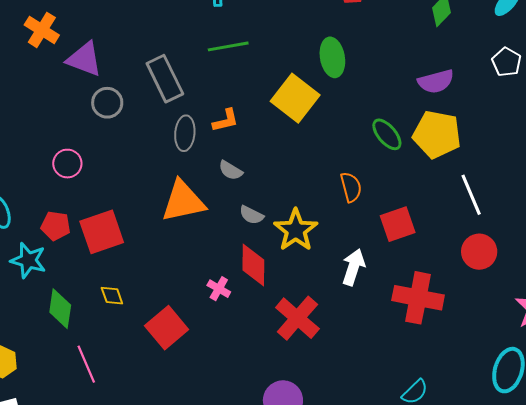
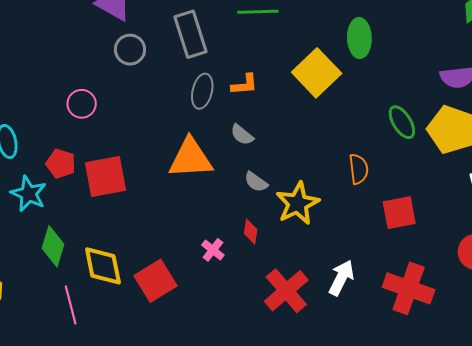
red diamond: (253, 265) -> (251, 232), size x0.6
white arrow: (353, 267) -> (341, 278), moved
yellow diamond: (112, 296) -> (103, 266), moved, size x1.8

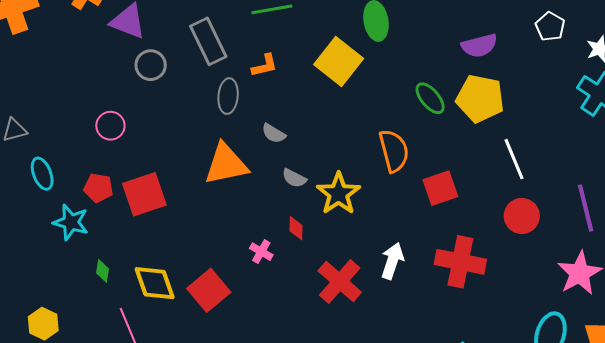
orange L-shape: (244, 85) -> (265, 66), moved
orange semicircle: (359, 169) -> (394, 151), size x1.4
green diamond: (53, 246) -> (102, 271), size x0.6

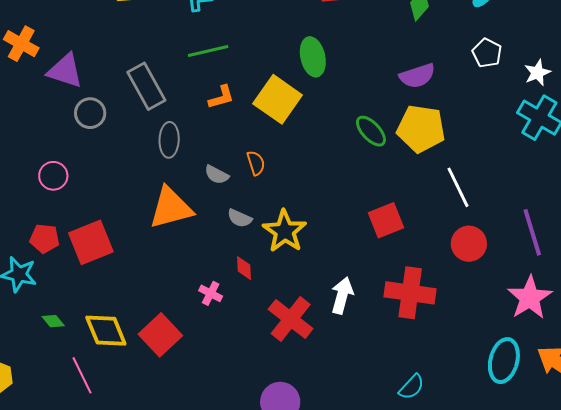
orange L-shape: (265, 66) -> (221, 97), moved
orange semicircle: (394, 151) -> (256, 163), moved, size x0.6
green diamond: (102, 271) -> (53, 321), turned -45

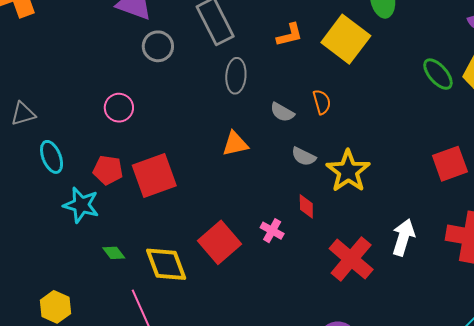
orange triangle: (171, 208) -> (235, 144), size x0.6
red square: (160, 335) -> (219, 242), moved

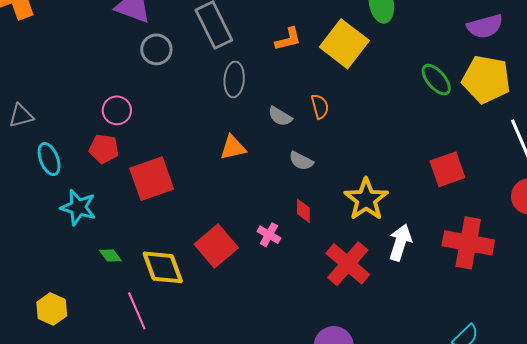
red pentagon: (108, 170) -> (104, 149), moved
yellow star: (348, 171) -> (366, 199), moved

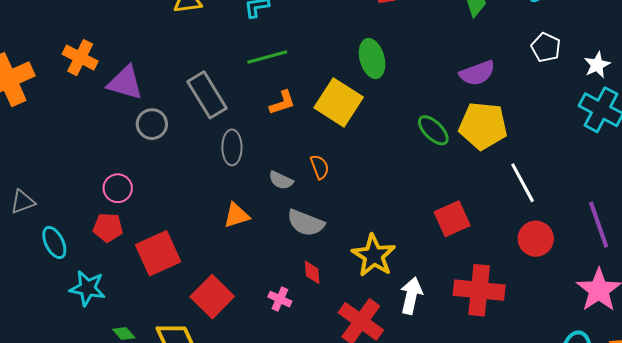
gray semicircle: (301, 161) -> (306, 223), size x1.5
red square: (216, 246) -> (212, 297), moved

